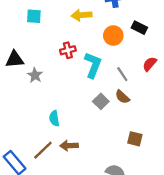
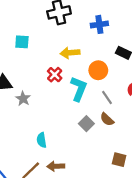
yellow arrow: (82, 15) -> (70, 53), moved
orange circle: (113, 36) -> (98, 70), moved
red cross: (68, 50) -> (55, 75), turned -32

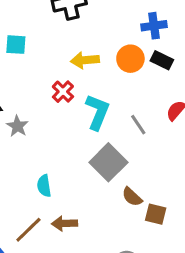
blue cross: (99, 24) -> (154, 26), moved
orange circle: (98, 70) -> (130, 59), moved
brown semicircle: (107, 119) -> (132, 197), moved
gray square: (86, 124) -> (108, 162), size x1.6

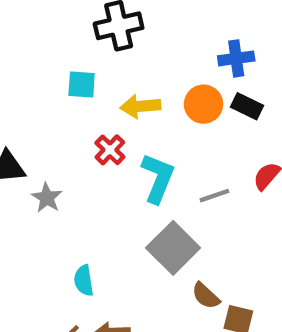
cyan square: (16, 45) -> (82, 85), moved
gray line: (138, 125) -> (214, 196), turned -75

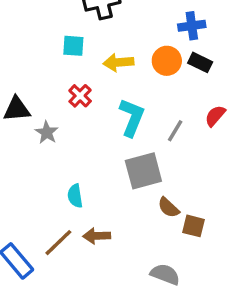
red cross: (110, 150) -> (80, 96), moved
gray line: (214, 196) -> (175, 131), turned -40
gray square: (173, 248) -> (143, 171), turned 30

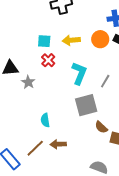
cyan square: (73, 46) -> (44, 41), moved

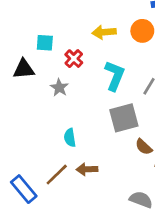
cyan square: (44, 41) -> (45, 43), moved
gray star: (28, 82) -> (59, 88), moved

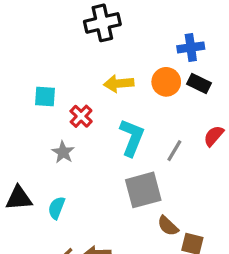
black triangle: (24, 69) -> (19, 198), moved
cyan semicircle: (70, 138) -> (57, 208), moved, turned 30

